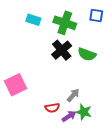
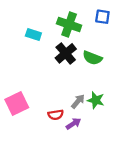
cyan rectangle: (33, 20) -> (33, 35), moved
pink square: (16, 85) -> (17, 104), moved
green star: (84, 112) -> (96, 100), moved

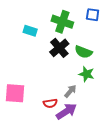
green star: (96, 100) -> (87, 74), moved
pink square: (17, 104) -> (15, 93), turned 30
purple arrow: (73, 124) -> (66, 111), size x1.5

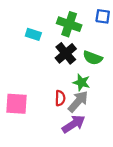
green star: (87, 74) -> (81, 82), moved
gray arrow: (70, 91) -> (78, 102), size x1.5
red semicircle: (50, 103) -> (60, 98), moved, turned -80

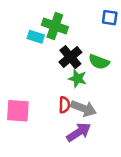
green cross: (69, 24) -> (55, 26), moved
green star: (81, 82) -> (78, 78), moved
gray arrow: (78, 102) -> (83, 108), turned 70

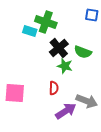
gray arrow: (83, 108) -> (87, 101), moved

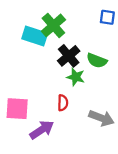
green cross: (46, 22) -> (53, 25), turned 30
cyan rectangle: (30, 31) -> (35, 36), size x1.5
purple arrow: (66, 111) -> (42, 130), moved

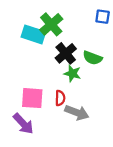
pink square: (17, 109) -> (32, 98), moved
gray arrow: (101, 118) -> (77, 113), moved
purple arrow: (42, 130) -> (23, 124), moved, turned 80

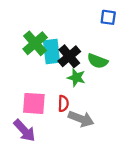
green cross: (51, 24) -> (35, 43), moved
cyan rectangle: (33, 34) -> (52, 52), moved, turned 65

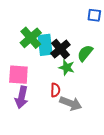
green semicircle: (98, 61) -> (85, 53), turned 108
pink square: (34, 103) -> (18, 75), moved
purple arrow: (24, 131) -> (22, 97), moved, turned 55

